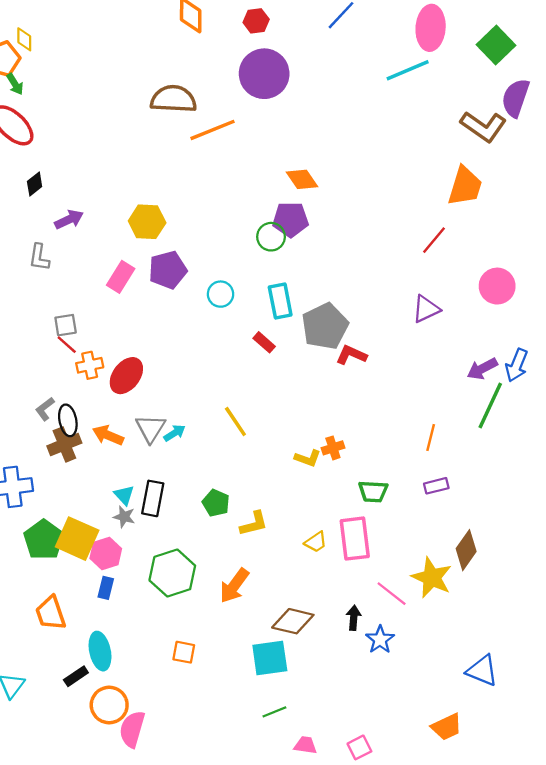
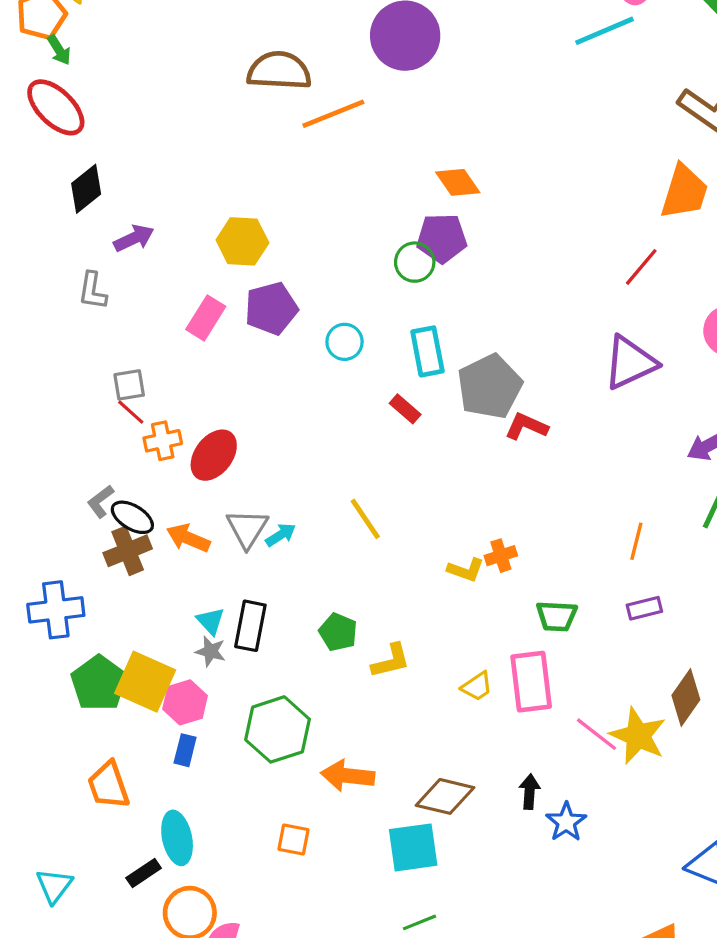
black diamond: (35, 184) -> (86, 189), size x1.4
purple triangle: (426, 309) -> (630, 363), size x1.4
black ellipse: (68, 420) -> (132, 517), turned -48
orange arrow: (234, 586) -> (348, 776), moved, turned 60
pink line: (392, 594) -> (597, 734), moved

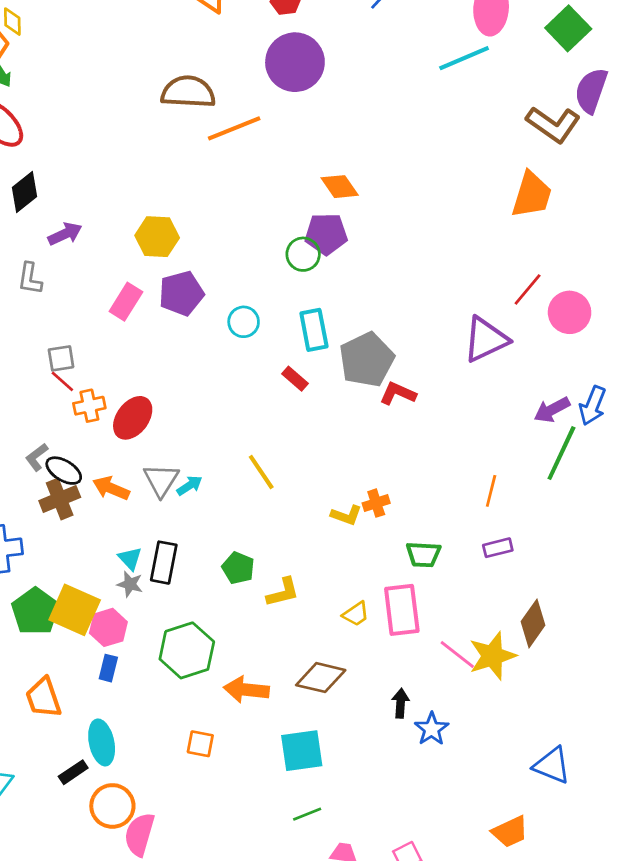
red line: (641, 267) -> (528, 289), moved
yellow star: (638, 736) -> (492, 656), turned 30
brown diamond: (445, 796) -> (321, 678), moved

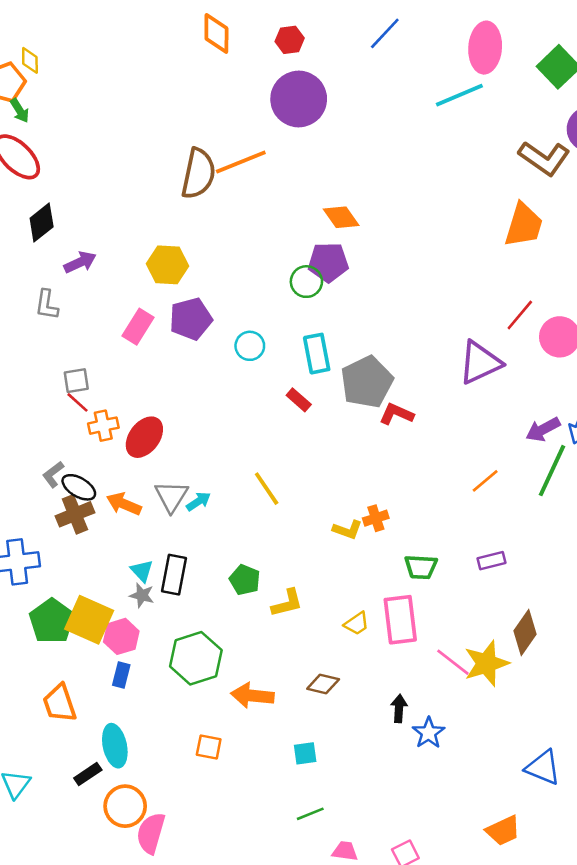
brown semicircle: (188, 92) -> (198, 174), moved, turned 99
orange line: (491, 491) -> (485, 481), moved, turned 36
brown diamond: (321, 678) -> (323, 684), size x0.7
cyan square: (302, 751) -> (305, 753), size x0.6

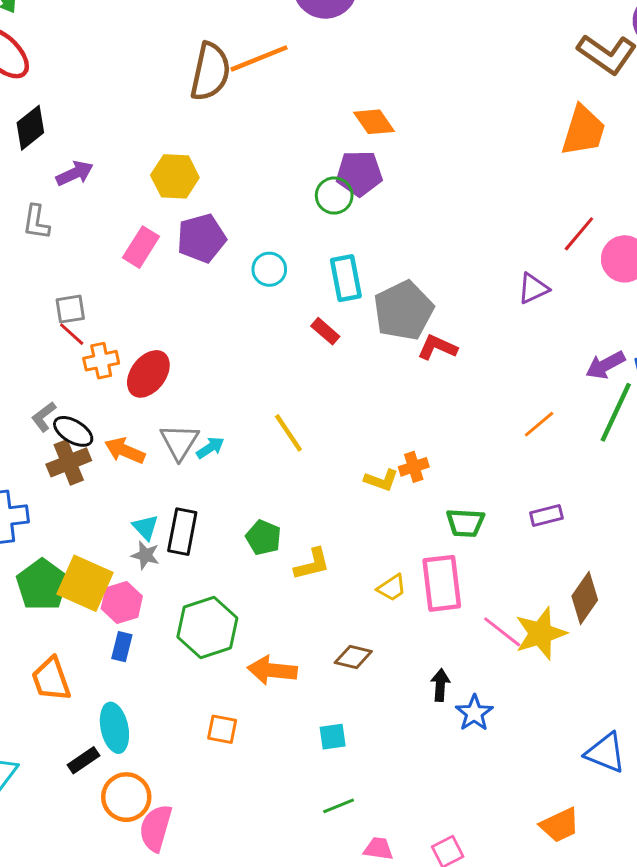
purple triangle: (480, 363) -> (533, 288), size x0.6

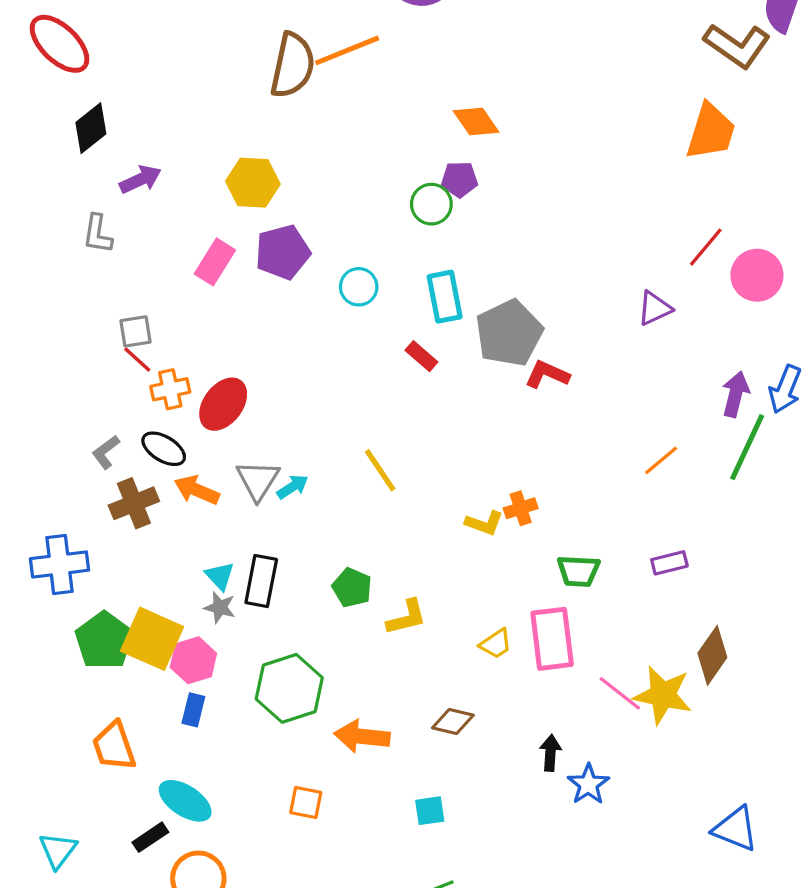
purple pentagon: (359, 173) -> (459, 179), size x0.7
purple arrow: (605, 365) -> (736, 394), turned 132
black ellipse: (73, 431) -> (164, 449), moved
yellow star: (541, 633) -> (663, 695), turned 30
cyan ellipse: (114, 728) -> (185, 801), turned -45

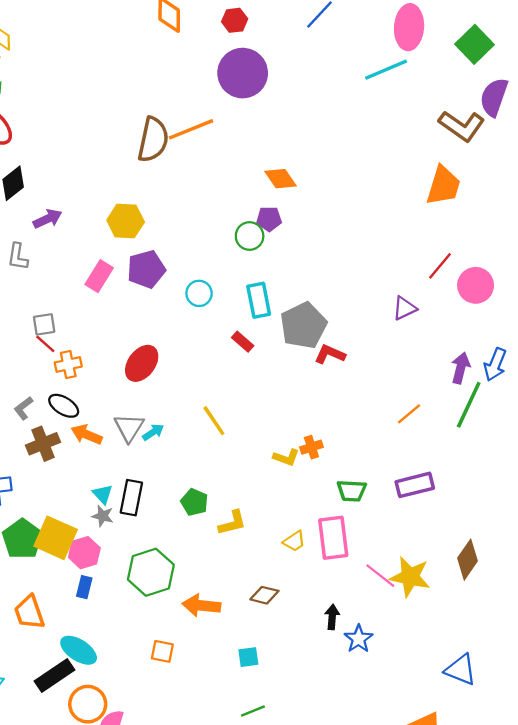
red ellipse: (223, 404) -> (142, 363), moved
purple rectangle: (669, 563) -> (415, 485), size x1.5
brown diamond: (712, 655) -> (468, 560), moved
black rectangle: (150, 837) -> (54, 675), size x1.6

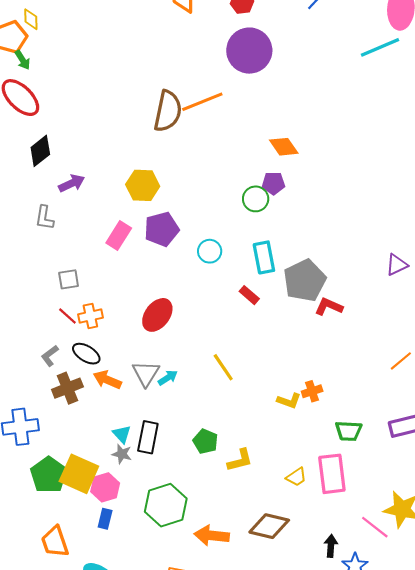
red line: (45, 344) -> (67, 316), moved
pink line: (380, 576) -> (375, 527), moved
brown diamond: (264, 595) -> (269, 526), size x1.5

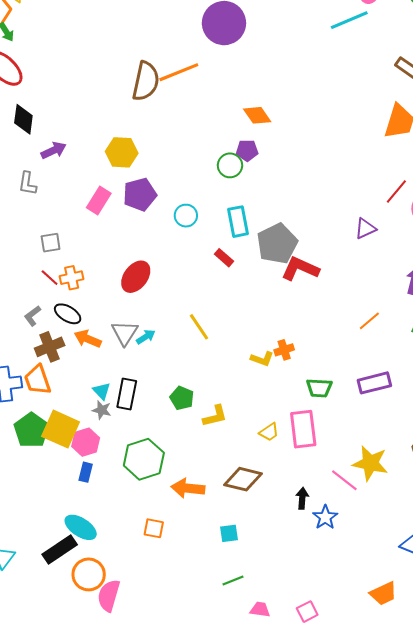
black diamond: (40, 151) -> (23, 119), turned -44
red L-shape: (329, 307) -> (300, 269), size x1.4
orange trapezoid: (55, 542) -> (38, 380), moved

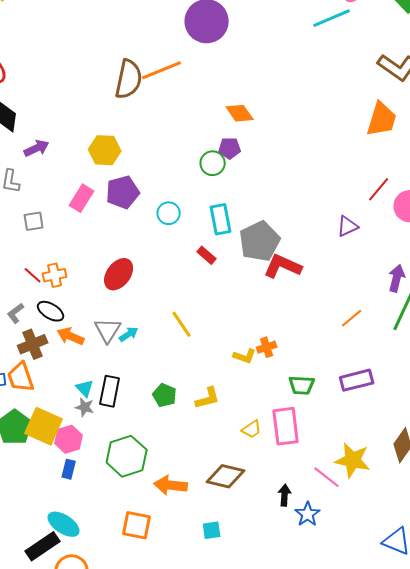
gray square: (51, 243) -> (34, 221), moved
yellow L-shape: (215, 416) -> (208, 398), moved
orange square: (154, 528) -> (137, 525), size x1.4

